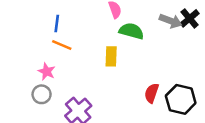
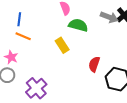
yellow rectangle: (111, 56) -> (62, 45), turned -35
red semicircle: (152, 93) -> (94, 64), moved

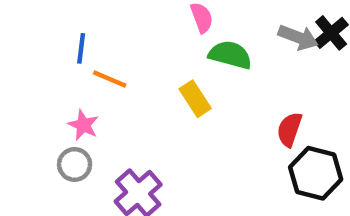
blue line: (19, 19) -> (81, 48), moved
red semicircle: (94, 64) -> (289, 129), moved

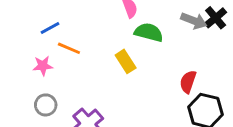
blue line: (81, 48) -> (50, 28), turned 54
pink star: (83, 125) -> (43, 66), moved, turned -30

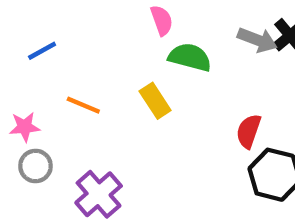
orange line: (69, 48) -> (83, 105), moved
pink star: (43, 66) -> (25, 127), moved

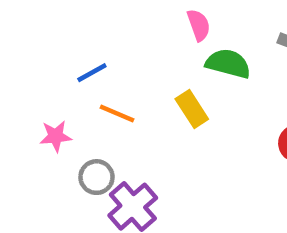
blue line: (42, 51) -> (92, 73), moved
gray circle: (35, 166) -> (97, 177), moved

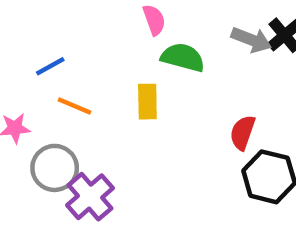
yellow rectangle: (192, 109) -> (147, 102), turned 32
gray circle: (97, 177) -> (55, 168), size x1.4

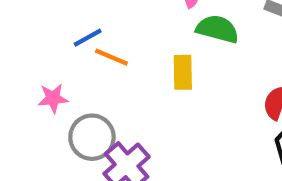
orange line: (75, 106) -> (111, 57), moved

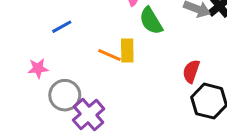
green semicircle: (217, 29) -> (151, 21), turned -136
orange line: (111, 57) -> (109, 55), moved

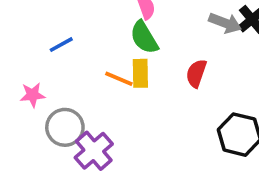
green semicircle: (151, 21) -> (144, 37), moved
red semicircle: (191, 71) -> (196, 73), moved

